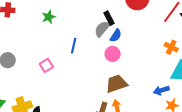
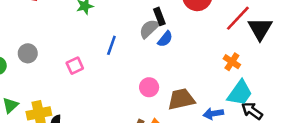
pink circle: (113, 54) -> (149, 87), moved
brown trapezoid: (116, 84) -> (181, 99), moved

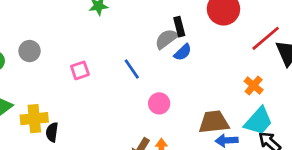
blue line: (111, 45) -> (132, 69), moved, turned -60
brown trapezoid: (181, 99) -> (214, 122), moved

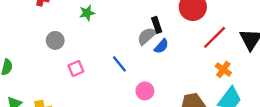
red line: (266, 38) -> (215, 37), moved
gray circle: (30, 51) -> (55, 40), moved

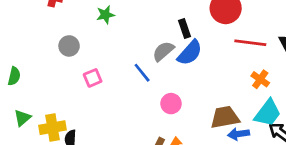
gray semicircle: (147, 36) -> (163, 51), moved
red line: (215, 37) -> (250, 43), turned 52
blue semicircle: (161, 46) -> (190, 53), size x1.5

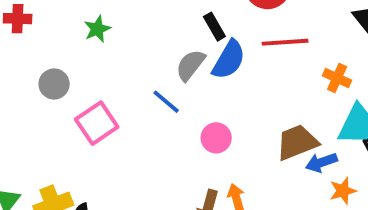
red line: (250, 43) -> (285, 42), moved
pink square: (93, 78) -> (97, 123), size x1.5

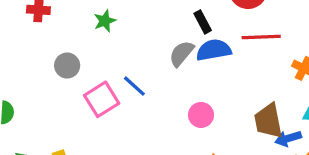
blue semicircle: (229, 60) -> (214, 50), turned -132
blue line: (166, 102) -> (134, 86), moved
brown trapezoid: (297, 142) -> (268, 121), turned -81

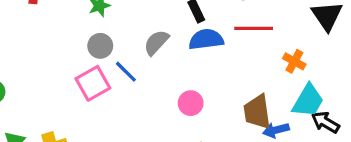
gray semicircle: (182, 53) -> (156, 42), moved
gray circle: (67, 66) -> (100, 46), moved

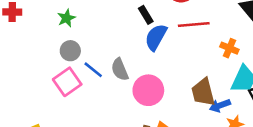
blue semicircle: (206, 39) -> (156, 37), turned -48
gray semicircle: (156, 42) -> (120, 69), moved, turned -60
pink circle: (191, 103) -> (148, 90), size x1.5

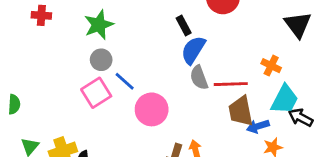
green star: (66, 18) -> (99, 25), size x1.5
red line: (194, 25) -> (231, 84), moved
gray semicircle: (120, 69) -> (199, 78), moved
pink circle: (148, 90) -> (152, 109), moved

